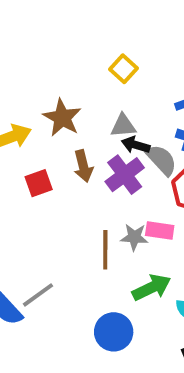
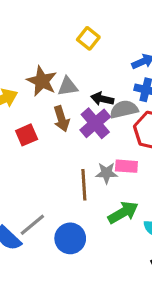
gray triangle: (123, 126) -> (68, 86), moved
gray semicircle: (161, 160) -> (124, 109), turned -56
blue circle: (114, 332) -> (70, 238), moved

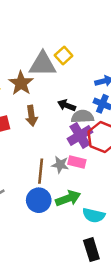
gray triangle: (68, 86) -> (43, 64), moved, size x1.6
purple cross: (95, 123) -> (80, 135), moved
blue circle: (70, 238) -> (39, 200), moved

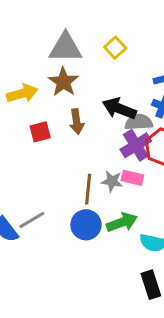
gray triangle: (43, 64) -> (65, 48), moved
black arrow: (67, 105) -> (119, 109), size x1.5

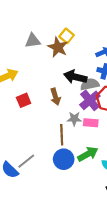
gray triangle: (65, 48) -> (33, 41), size x0.7
brown star: (63, 82) -> (58, 47), moved
brown arrow: (77, 122) -> (55, 97), moved
gray star: (112, 181) -> (74, 119), moved

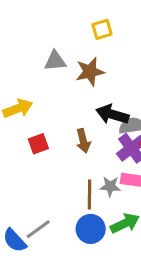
yellow square: (67, 36) -> (102, 29), moved, turned 32
brown star: (58, 47) -> (90, 72), turned 30
gray star: (74, 119) -> (110, 186), moved

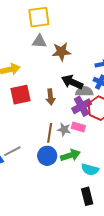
yellow square: (102, 29) -> (39, 17), moved, size x1.6
red square: (38, 144) -> (21, 95), size x1.5

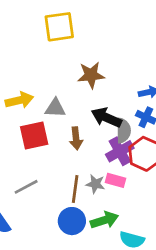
gray triangle: (39, 41) -> (55, 108), moved
gray semicircle: (84, 91) -> (123, 130), turned 90
gray line: (12, 151) -> (26, 187), moved

